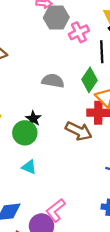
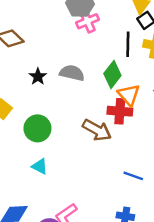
pink cross: (79, 32) -> (88, 21), moved
black star: (33, 119) -> (38, 77), moved

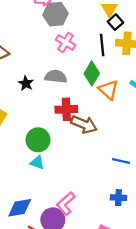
pink cross: (88, 21) -> (66, 42), moved, turned -30
red cross: (120, 111) -> (66, 109), moved
green circle: (37, 128) -> (38, 140), moved

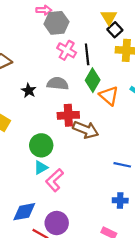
black line: (102, 45) -> (87, 54), moved
cyan triangle: (37, 163) -> (41, 168), turned -48
pink L-shape: (66, 204) -> (55, 180), moved

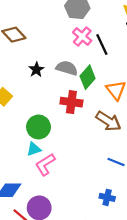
black line: (87, 54) -> (102, 44), turned -30
green diamond: (93, 80) -> (88, 77), moved
brown arrow: (86, 130) -> (108, 121), moved

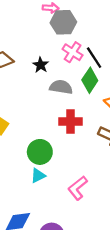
black star: (36, 70) -> (41, 65), moved
green diamond: (88, 77) -> (90, 80), moved
pink L-shape: (45, 164) -> (78, 188), moved

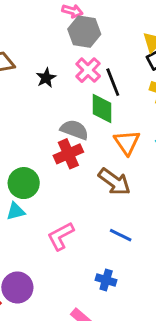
green diamond: (90, 80) -> (102, 108), turned -45
gray semicircle: (61, 87) -> (74, 130), moved
red cross: (71, 122) -> (68, 154), turned -35

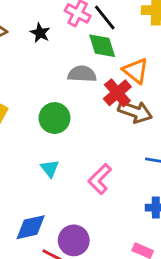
red cross: (68, 154) -> (117, 93), moved
green circle: (24, 183) -> (54, 118), moved
cyan triangle: (16, 211) -> (50, 168), turned -36

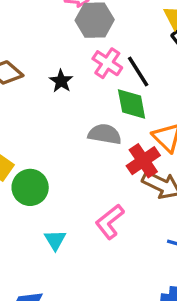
green circle: (54, 118) -> (30, 187), moved
pink L-shape: (100, 179) -> (110, 222), moved

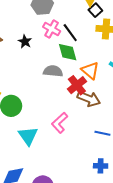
cyan triangle: (55, 240) -> (28, 136), size x1.5

